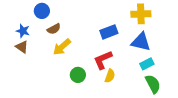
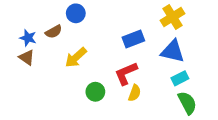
blue circle: (42, 11) -> (76, 13), moved
yellow cross: (141, 14) -> (173, 17), turned -30
brown semicircle: (54, 29) -> (54, 32), moved

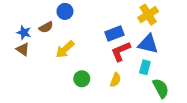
red L-shape: (126, 73) -> (121, 51), moved
cyan rectangle: (180, 78) -> (145, 67), moved, turned -48

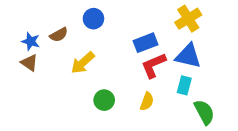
blue circle: (65, 11) -> (93, 19), moved

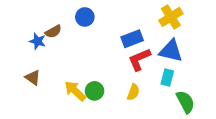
blue star: (31, 41) -> (38, 41), moved
brown triangle: (29, 63) -> (33, 78), moved
yellow arrow: (83, 63) -> (75, 91), moved, turned 85

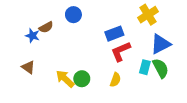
blue triangle: (171, 51) -> (161, 44), moved, turned -40
green semicircle: (185, 102) -> (161, 68), moved

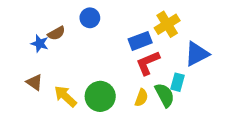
yellow cross: (148, 15) -> (167, 24), moved
green semicircle: (161, 68) -> (165, 95), moved
yellow arrow: (65, 79) -> (65, 96), moved
green circle: (82, 79) -> (100, 96), size x1.5

